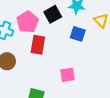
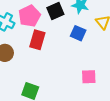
pink square: (67, 75) -> (89, 77), moved

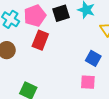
blue square: (78, 33) -> (93, 58), moved

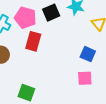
pink pentagon: (35, 16) -> (25, 18), turned -30

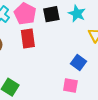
red rectangle: (33, 41) -> (28, 39), turned -36

